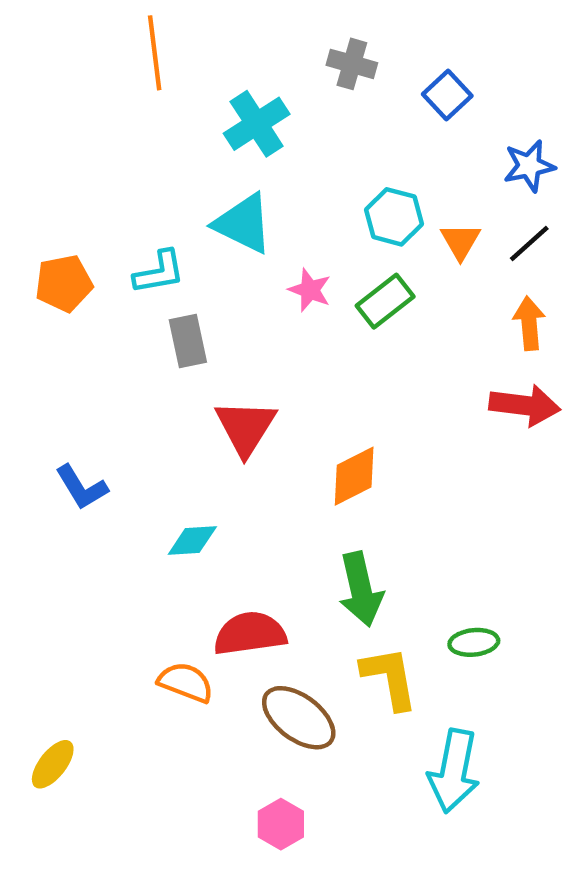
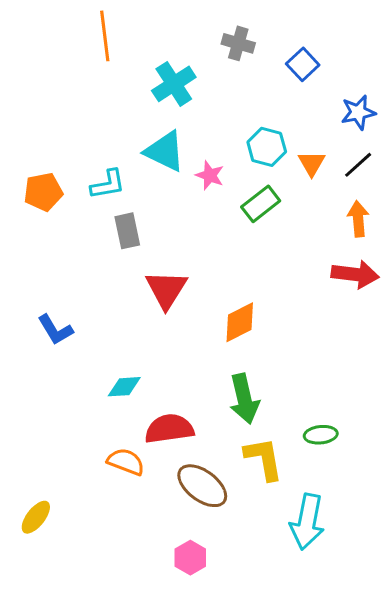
pink star: (310, 290) -> (210, 175), moved
cyan diamond: (192, 540) -> (124, 387), moved

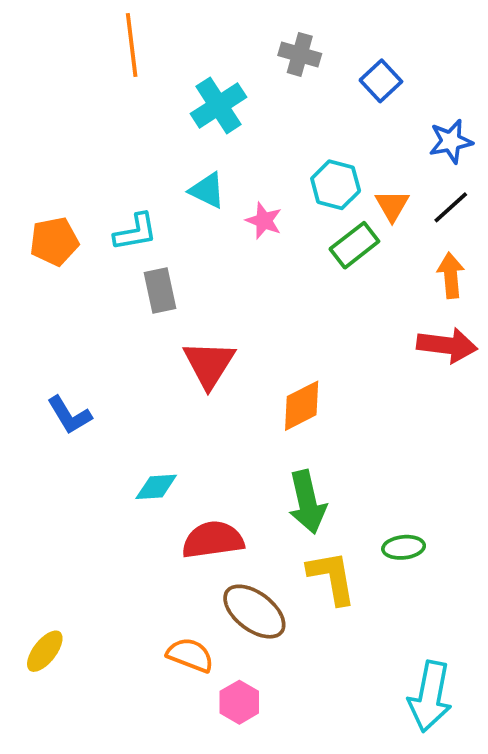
cyan triangle: (165, 151) -> (207, 190), size x0.7
green rectangle: (261, 204) -> (354, 245), moved
orange semicircle: (126, 462) -> (190, 655), moved
cyan arrow: (307, 522) -> (430, 696), moved

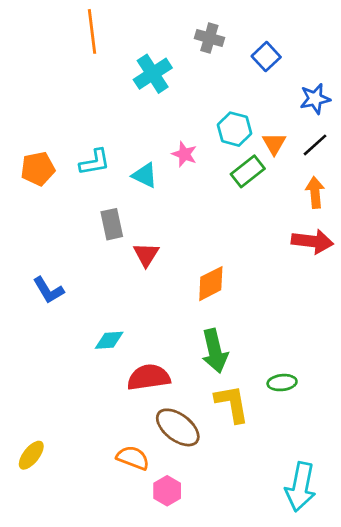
cyan triangle: (207, 190) -> (145, 175), moved
gray rectangle: (160, 290) -> (112, 224), moved
red triangle: (209, 364) -> (146, 255), size x0.7

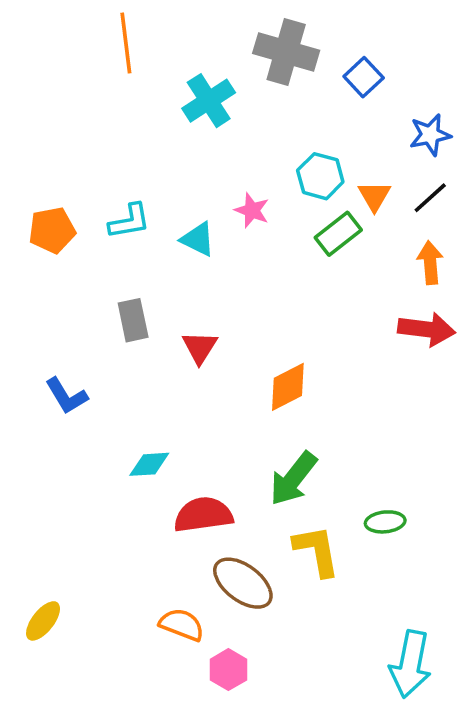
gray cross: (209, 38) -> (286, 52), size x1.6
gray rectangle: (112, 224) -> (133, 320), moved
green arrow: (215, 351) -> (293, 479), turned 51

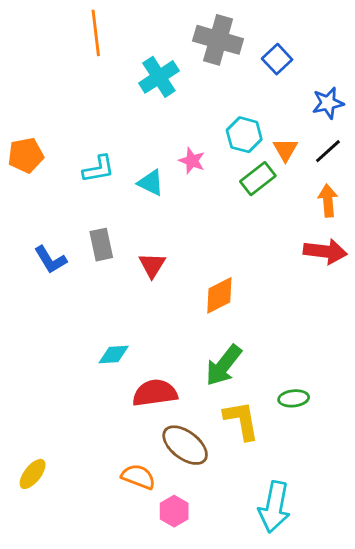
orange pentagon: (52, 230) -> (26, 155), moved
blue L-shape: (66, 396) -> (50, 260), moved
cyan arrow: (410, 664) -> (274, 507), moved

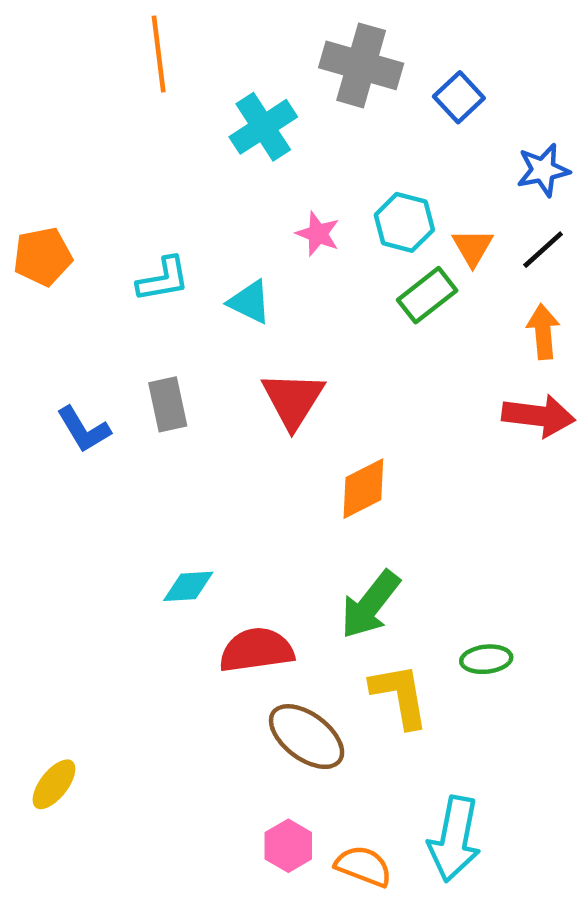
pink star: (192, 161) -> (318, 234), moved
red triangle: (152, 265) -> (293, 400), moved, size x1.4
orange semicircle: (138, 477) -> (363, 866), moved

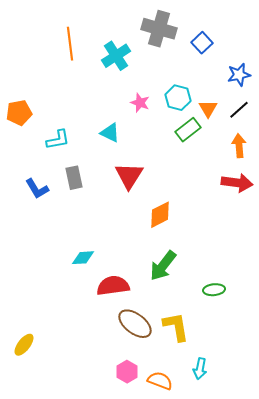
orange line: (159, 54) -> (70, 44), moved
cyan L-shape: (163, 279) -> (58, 140), moved
yellow L-shape: (400, 696) -> (176, 327), moved
cyan arrow: (454, 839) -> (200, 369), size x0.6

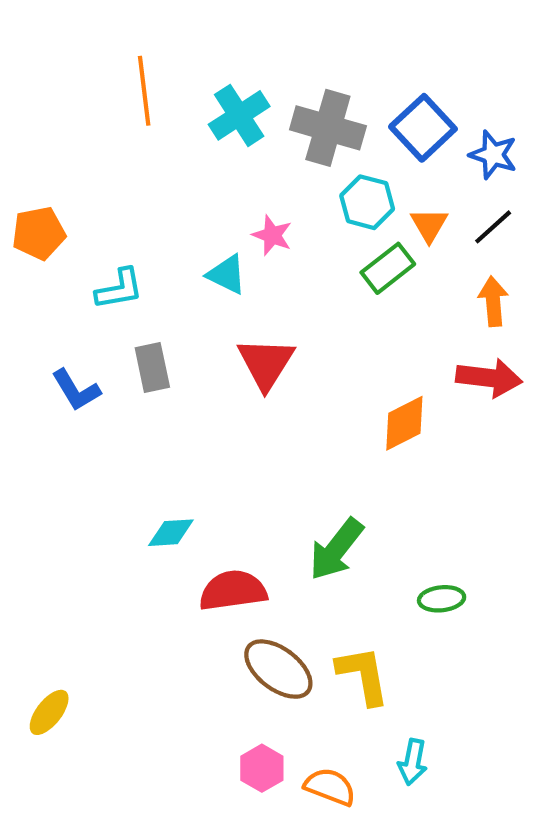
gray cross: (159, 29) -> (328, 128), moved
blue square: (202, 43) -> (423, 128), moved, size x1.4
blue star: (239, 75) -> (493, 155), turned 30
pink star: (140, 103) -> (272, 235), moved
orange diamond: (160, 215) -> (404, 423), moved

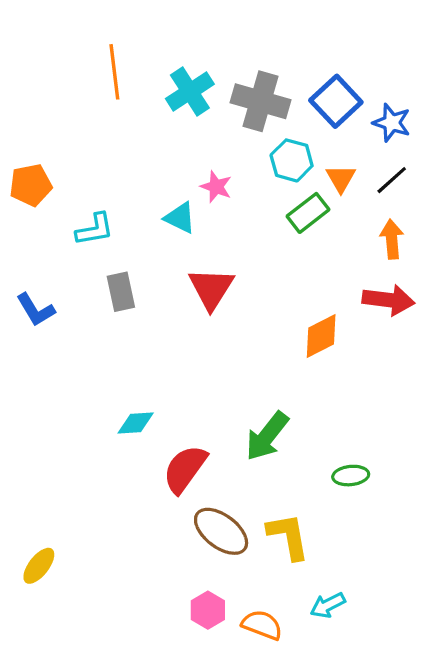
blue L-shape: (76, 390) -> (36, 310), moved
red semicircle: (233, 591) -> (185, 469), turned -46
cyan arrow: (413, 762) -> (328, 605), turned 52

